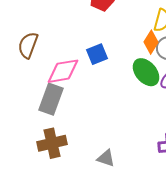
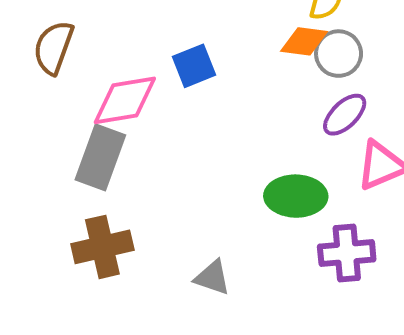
orange diamond: (151, 42) -> (304, 41), turned 65
green ellipse: (146, 72) -> (296, 196), moved, turned -48

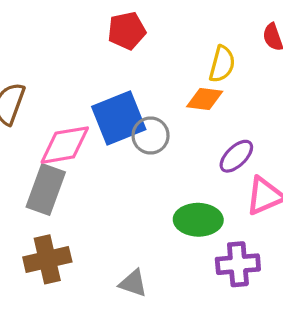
gray circle: (339, 54) -> (151, 136), moved
blue square: (194, 66) -> (119, 118), size x1.6

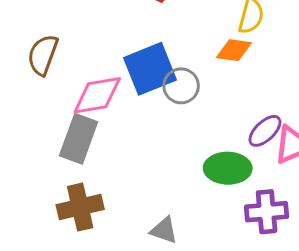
purple ellipse: (236, 156) -> (265, 131), moved

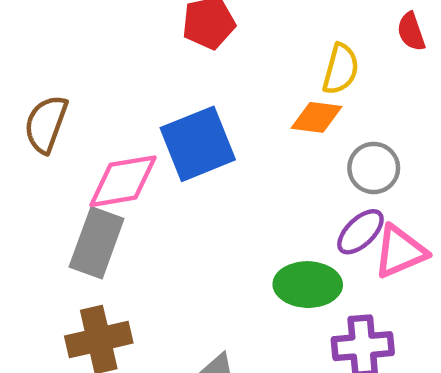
gray circle: (181, 86) -> (374, 168), moved

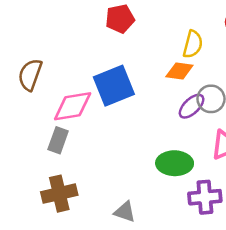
purple ellipse: (360, 232) -> (192, 106), moved
gray rectangle: (97, 243) -> (58, 140), size x0.7

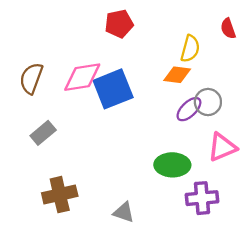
pink diamond: (73, 106) -> (82, 77), moved
gray rectangle: (58, 140) -> (43, 133), moved, turned 30

